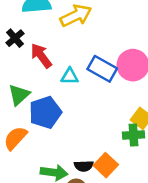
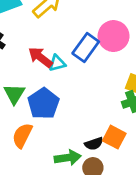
red arrow: (41, 56) -> (40, 57), moved
blue rectangle: (102, 69) -> (86, 48), turned -68

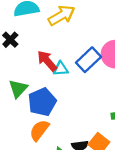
orange semicircle: (22, 135) -> (39, 130), moved

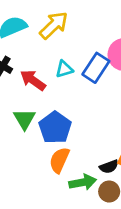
red arrow: (47, 61) -> (33, 80), moved
cyan triangle: (61, 69) -> (64, 69), moved

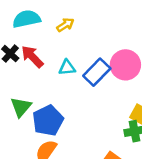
yellow arrow: (54, 25) -> (65, 25), size x0.6
red arrow: (33, 80) -> (32, 57), moved

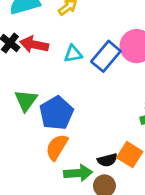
red arrow: (32, 57) -> (34, 45), turned -30

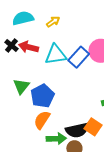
cyan triangle: (73, 54) -> (56, 55), size x1.6
black semicircle: (107, 160) -> (77, 130), size x1.6

